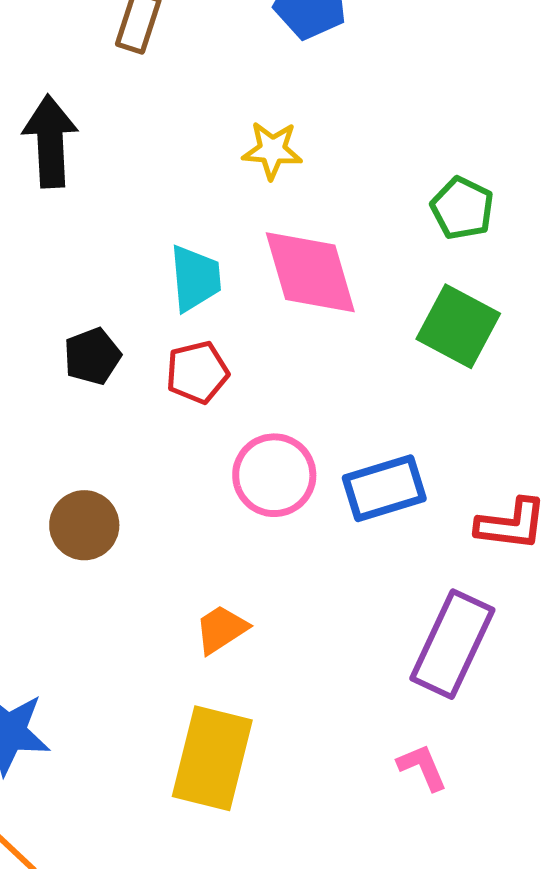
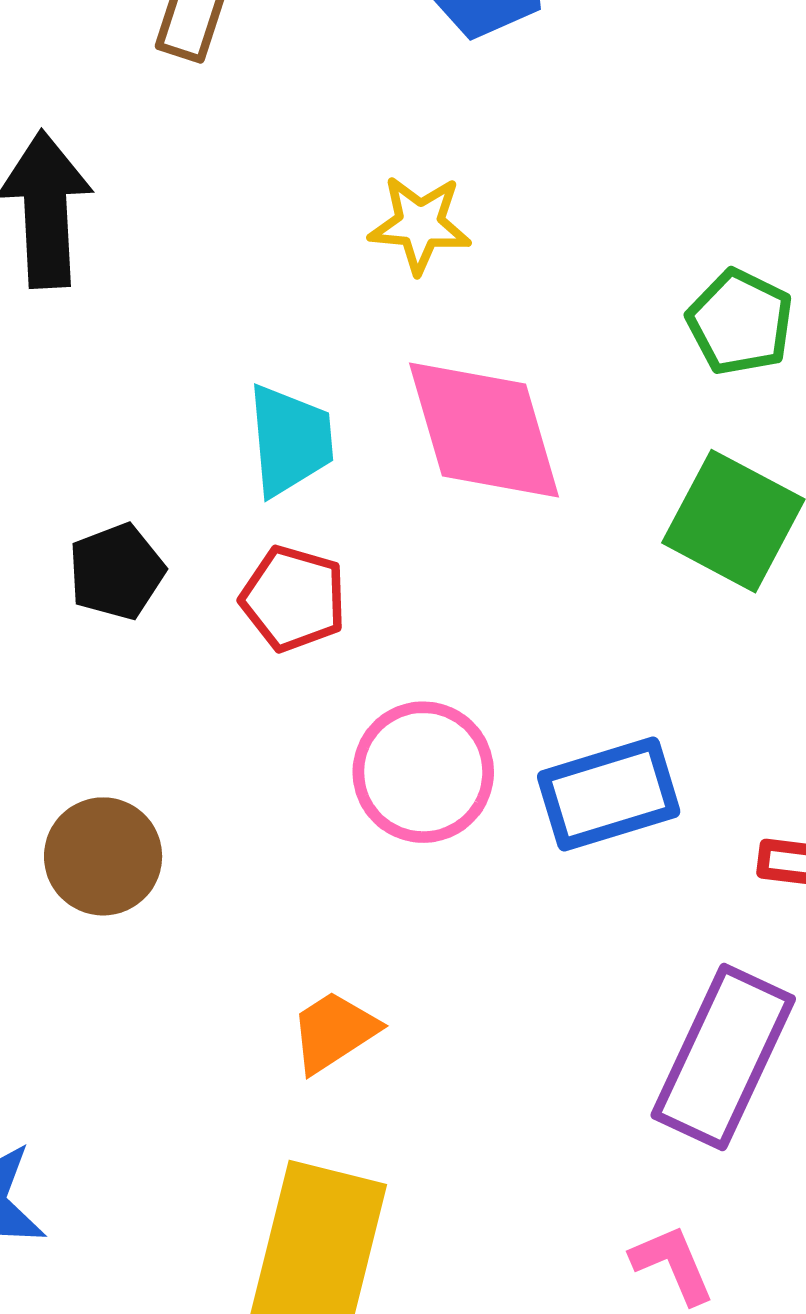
red pentagon: (197, 372) -> (293, 599), turned 30

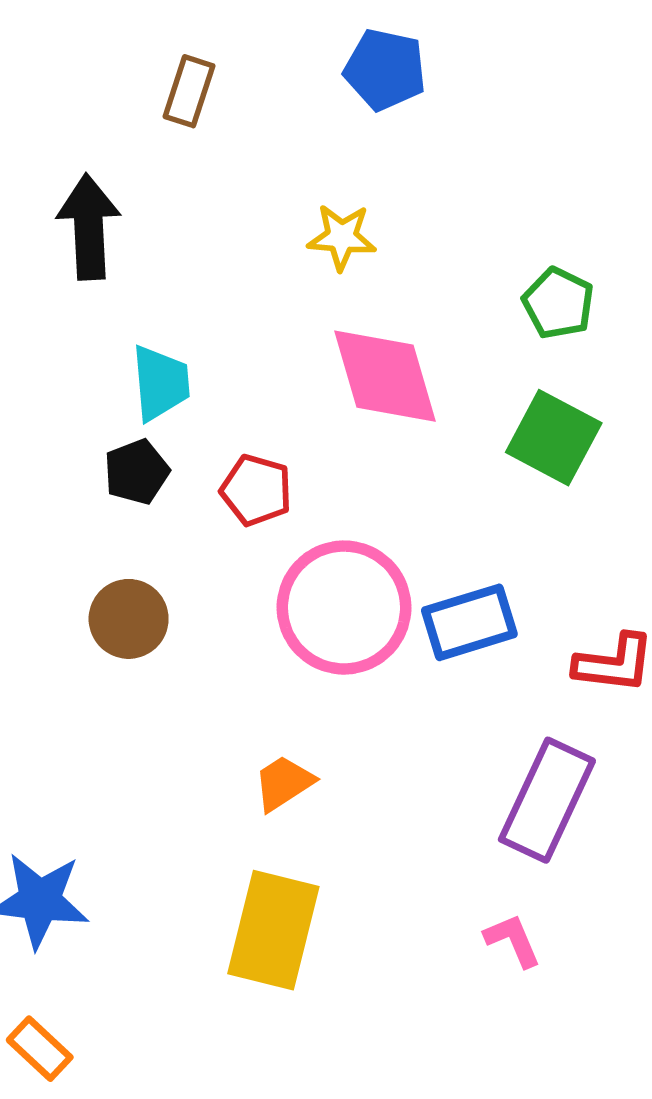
cyan trapezoid: (290, 440) -> (161, 383), moved
pink circle: (423, 772) -> (344, 608), size x1.4
brown circle: (103, 856) -> (129, 619), moved

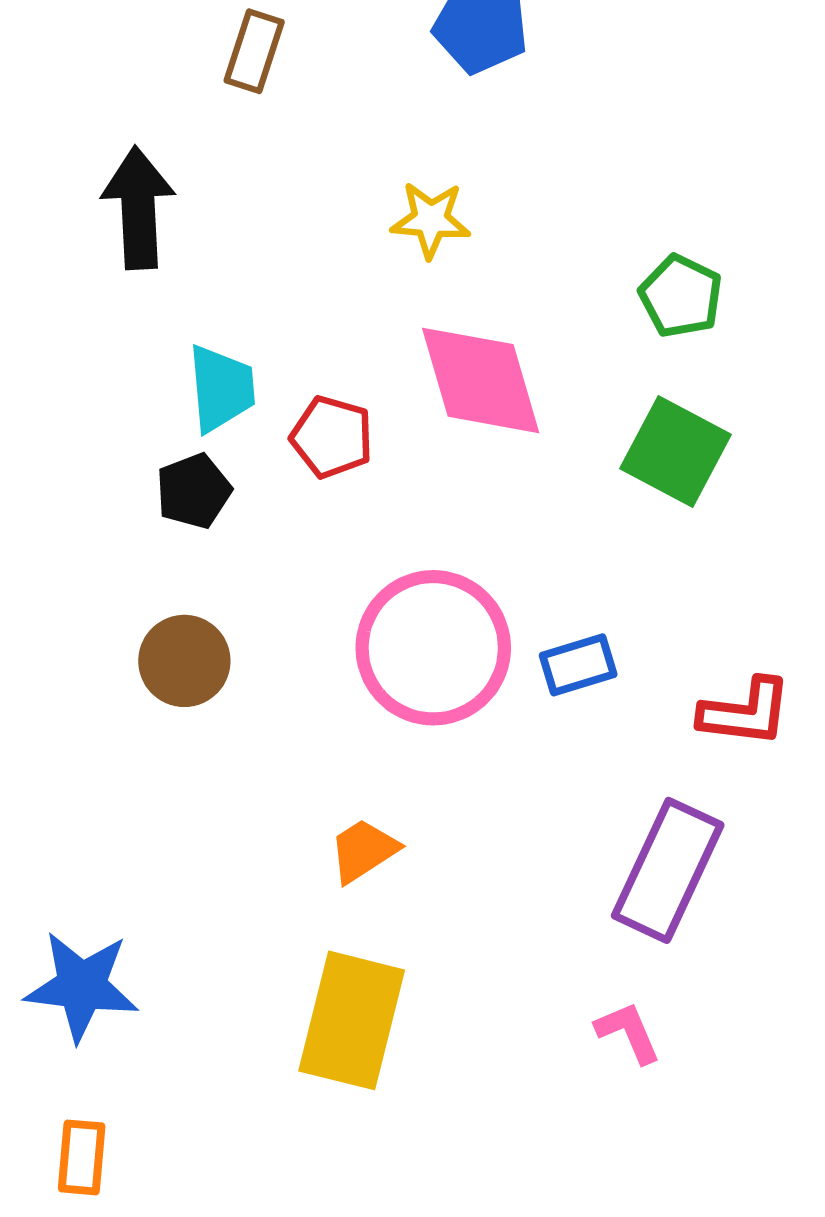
red pentagon: (256, 490) -> (332, 437), moved
blue rectangle: (469, 622) -> (578, 665), size x0.7
orange rectangle: (40, 1049) -> (82, 1157), turned 52

